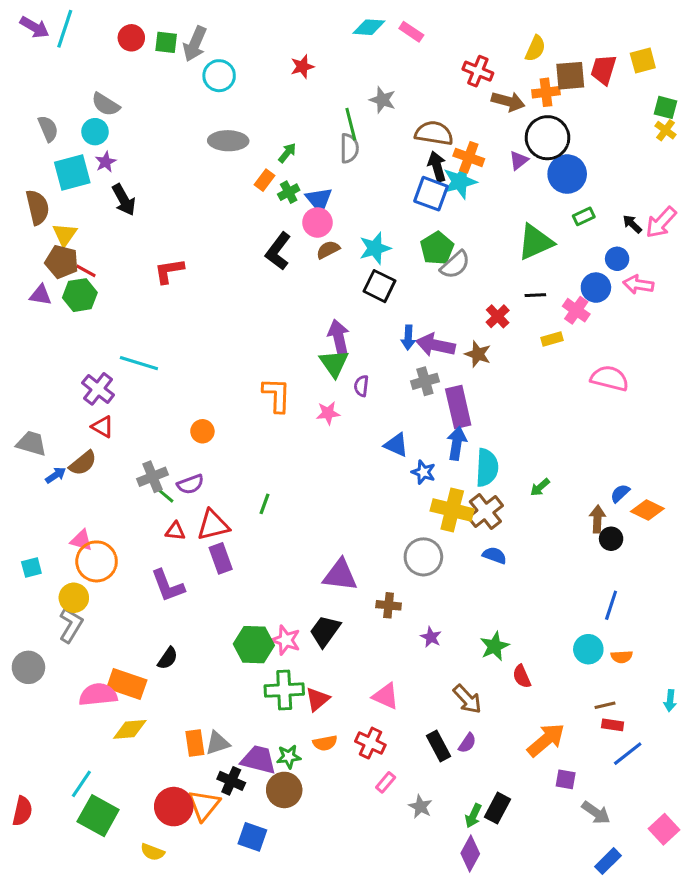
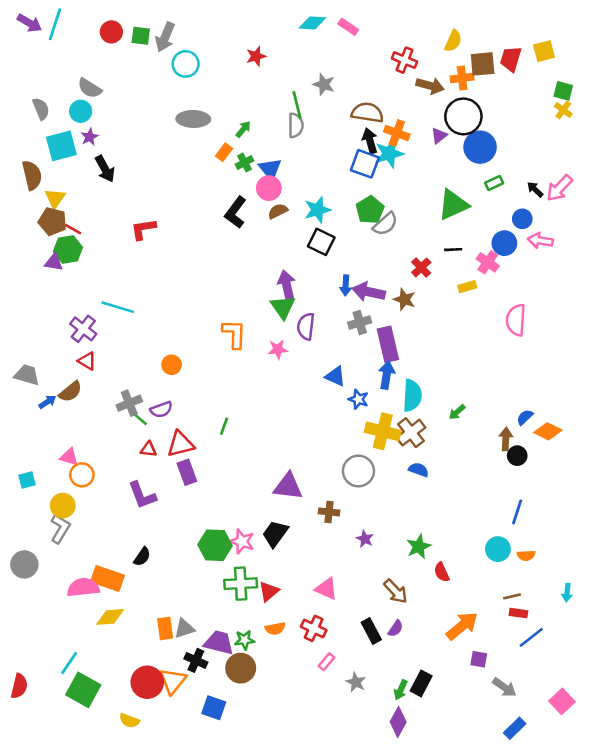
purple triangle: (41, 295) -> (54, 262), moved
pink semicircle: (610, 378) -> (516, 320), turned -100
purple semicircle: (361, 386) -> (306, 326), size x1.5
orange circle: (97, 561) -> (82, 475), size x0.7

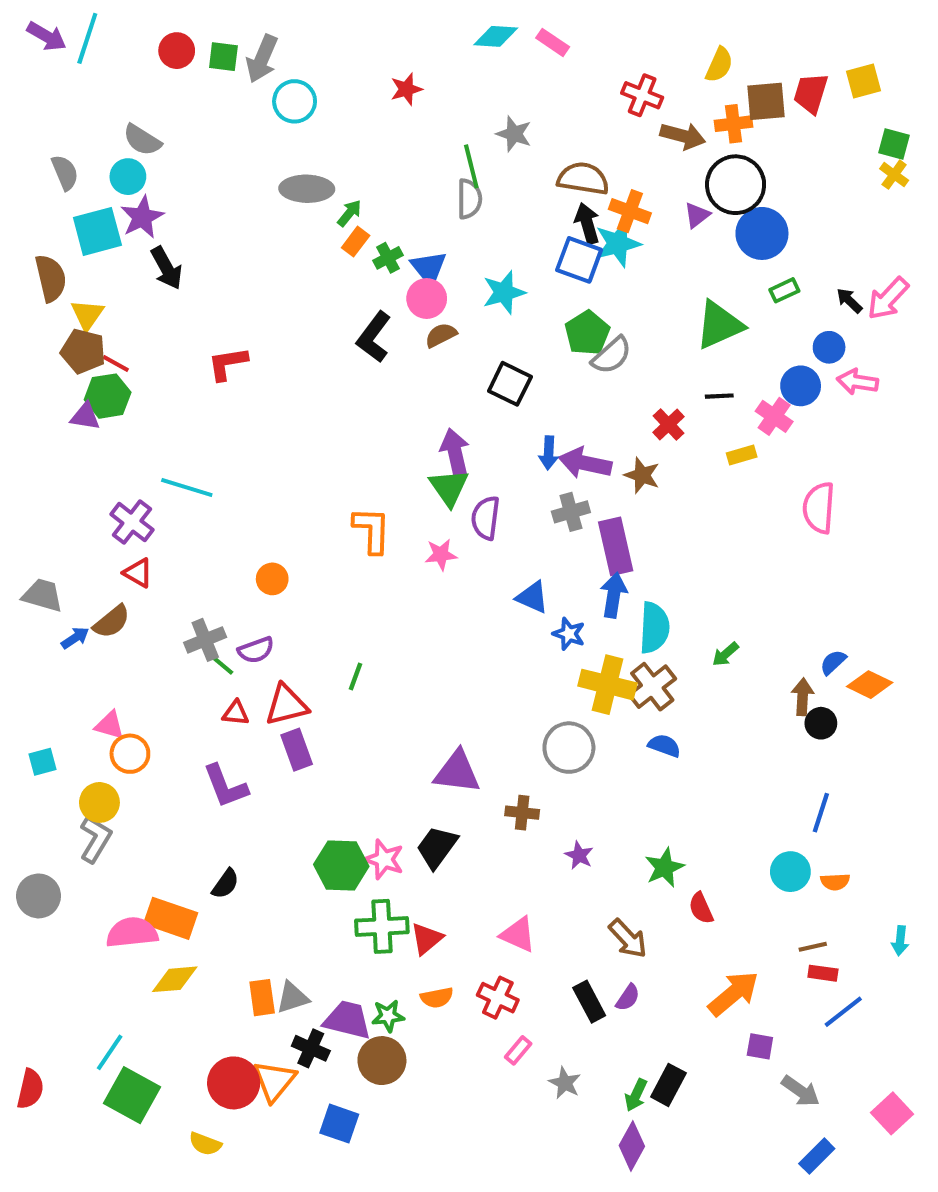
green arrow: (243, 129) -> (349, 213), moved
purple star: (90, 137) -> (142, 217), size x1.5
cyan star: (317, 210) -> (504, 292), moved

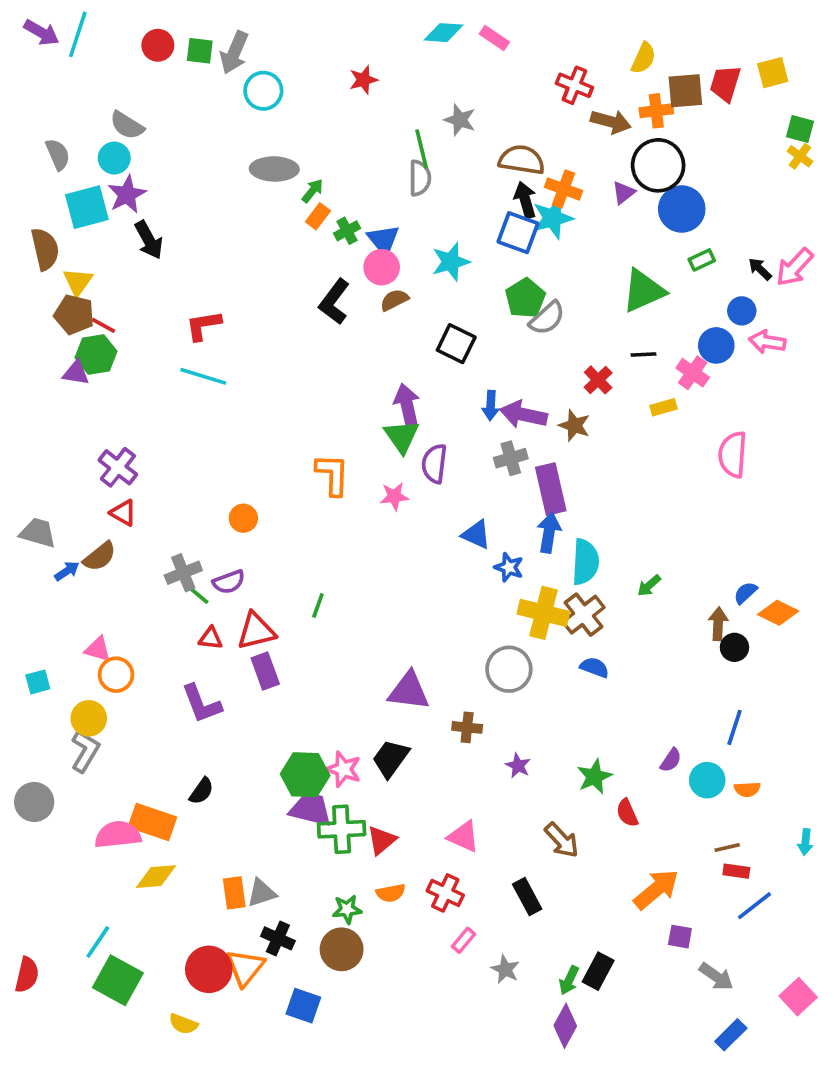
cyan line: (187, 487) -> (203, 376), moved
purple semicircle: (628, 998) -> (671, 760), moved
purple trapezoid: (347, 1020) -> (311, 809), moved

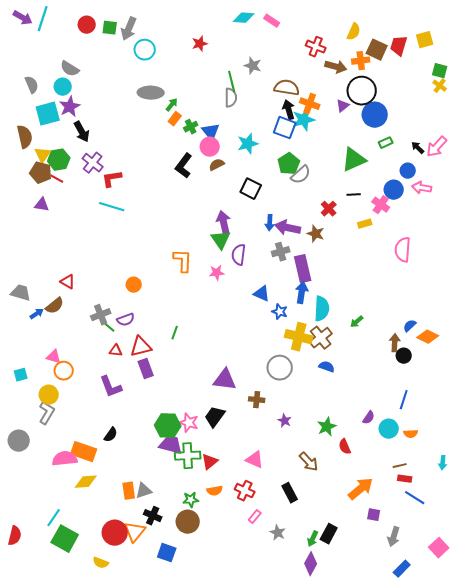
brown square: (685, 91) -> (377, 50), turned 30
green hexagon: (96, 355) -> (59, 160), moved
purple cross: (118, 467) -> (93, 163), moved
blue line: (754, 906) -> (415, 498), turned 70
gray arrow: (716, 977) -> (394, 537), turned 72

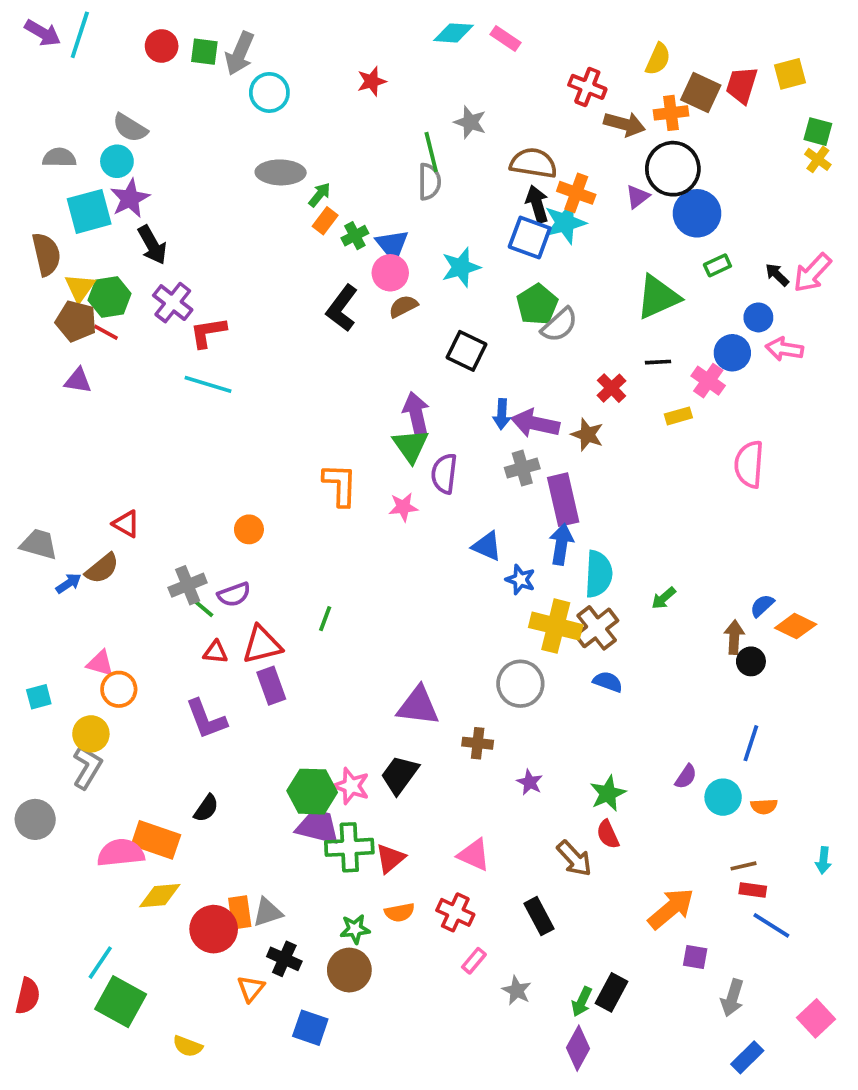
gray semicircle: (32, 85) -> (59, 158), turned -66
red semicircle: (345, 447) -> (608, 834), moved
orange triangle: (135, 532) -> (251, 989), size x0.7
red circle: (115, 533) -> (214, 929), moved

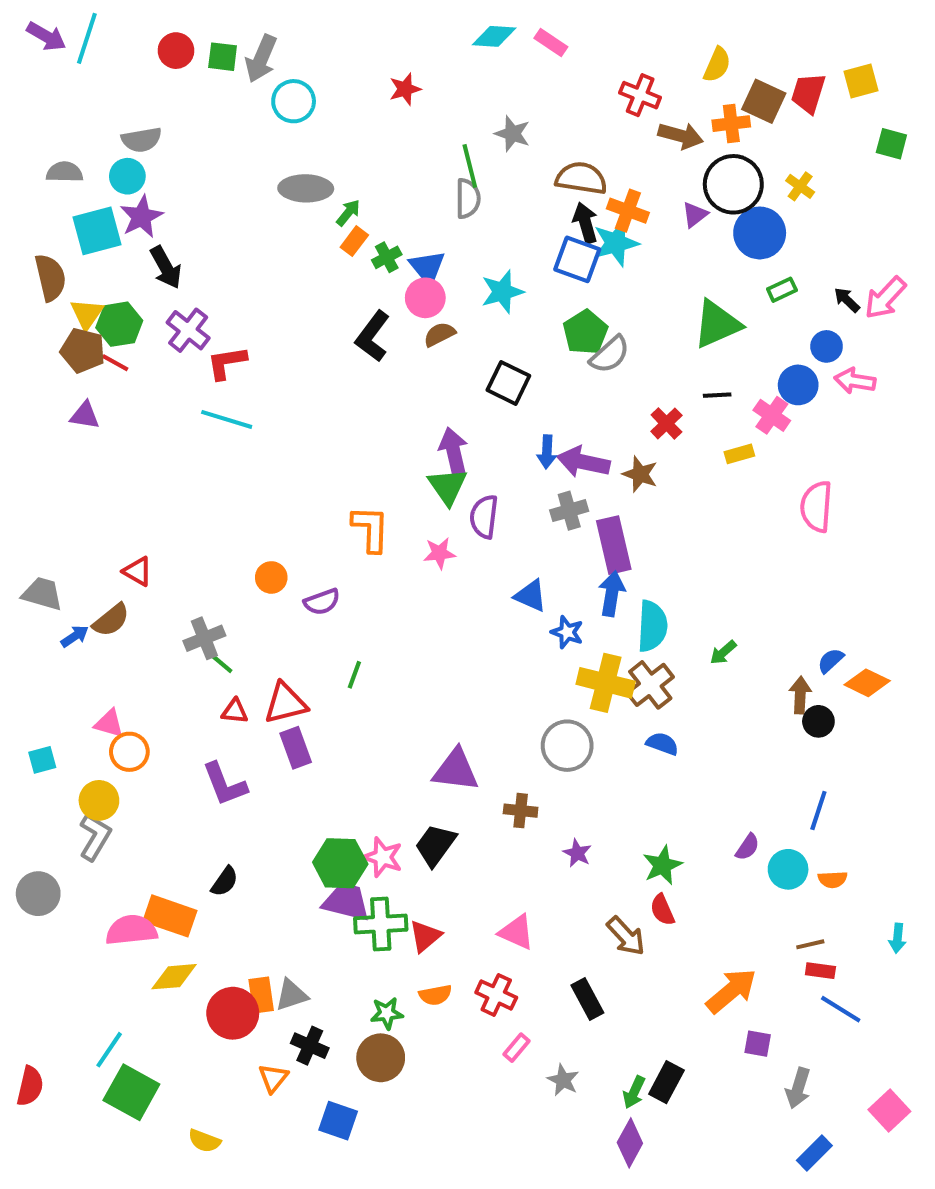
gray semicircle: (130, 128) -> (142, 140), turned -42
yellow cross: (818, 159) -> (800, 186), moved
purple semicircle: (234, 594) -> (322, 602), moved

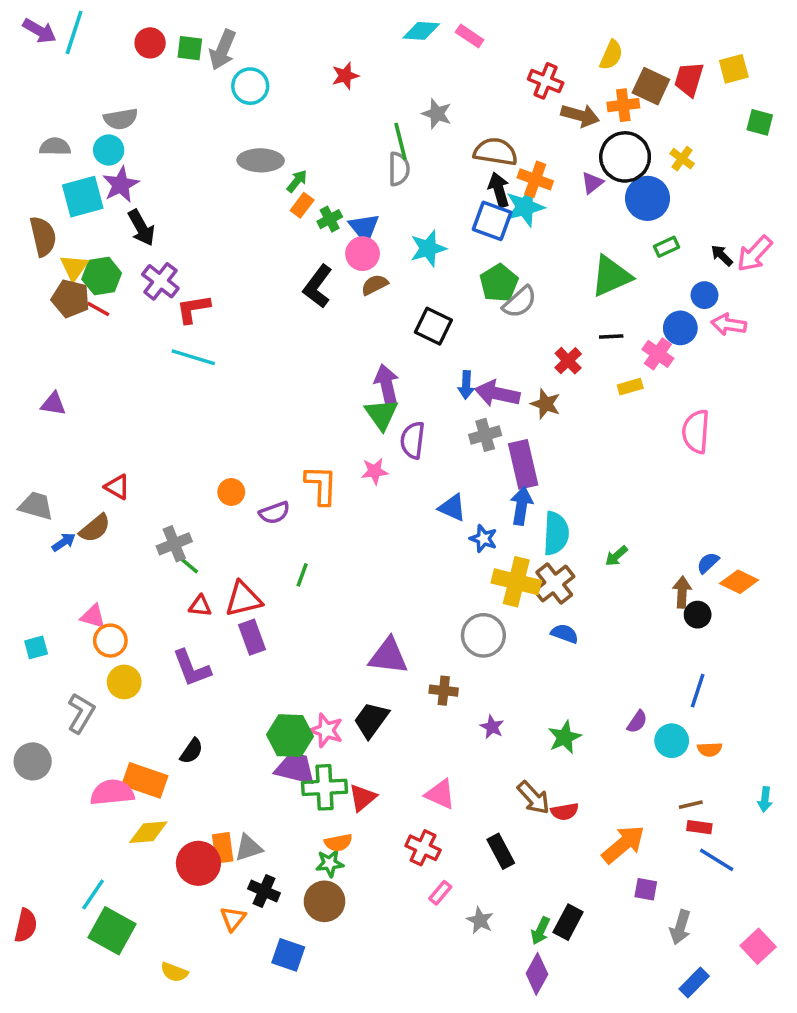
purple triangle: (85, 415) -> (53, 404), moved
orange L-shape: (371, 529) -> (321, 485), moved
yellow circle: (99, 800) -> (124, 682), moved
red semicircle: (662, 910) -> (565, 812), moved, turned -76
orange semicircle: (435, 995) -> (338, 843), moved

